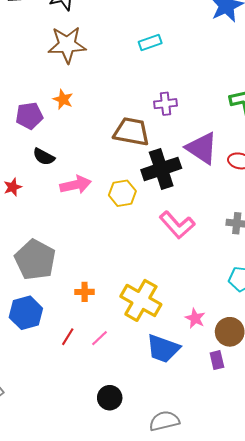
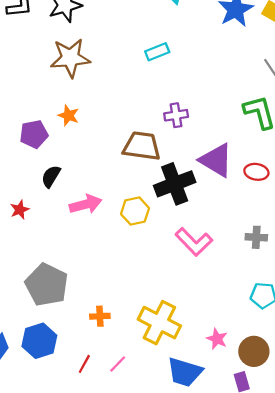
black semicircle: (44, 157) -> (51, 176), turned 95

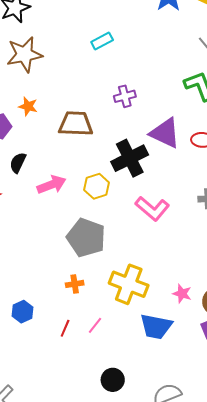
brown trapezoid: (142, 146) -> (76, 124), moved
gray pentagon: (47, 285) -> (86, 238), moved
blue hexagon: (39, 341) -> (23, 312), size x0.7

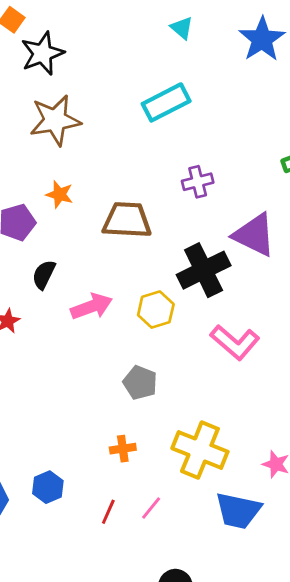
cyan rectangle: (102, 41) -> (166, 102), size x1.5
gray pentagon: (86, 238) -> (140, 383), size x0.6

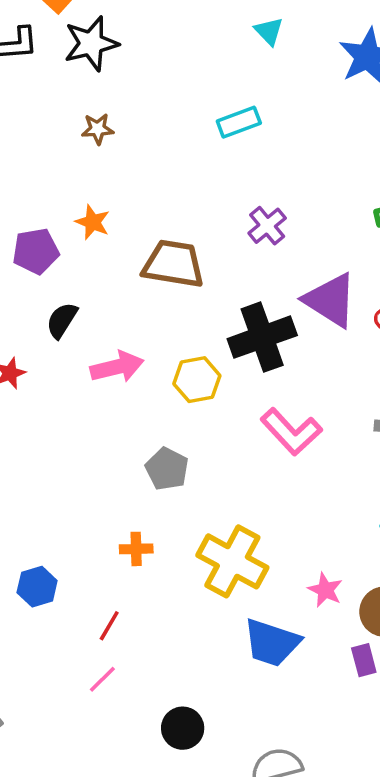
cyan rectangle: (166, 102) -> (239, 122), size x0.7
brown star: (55, 120) -> (98, 129), size x0.5
purple cross: (198, 182) -> (267, 226), turned -32
pink line: (151, 508) -> (102, 679), moved

